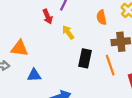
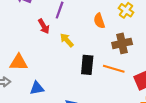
orange line: (110, 65) -> (114, 69), turned -48

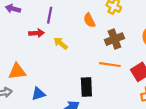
red arrow: (44, 26) -> (37, 33), turned -56
black rectangle: (87, 65) -> (86, 87), moved

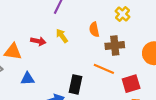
orange semicircle: (89, 20) -> (94, 30), moved
red arrow: (37, 33) -> (38, 41), moved

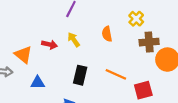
brown cross: (115, 45) -> (149, 42), moved
orange triangle: (13, 52) -> (23, 55), turned 30
black rectangle: (76, 84) -> (80, 75), moved

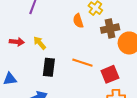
orange semicircle: (107, 34) -> (78, 21), moved
yellow arrow: (74, 40) -> (40, 43), moved

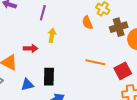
yellow arrow: (40, 43) -> (52, 35), moved, turned 56
black rectangle: (49, 67) -> (49, 77), moved

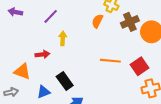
purple line: (43, 13) -> (51, 16), turned 35
orange semicircle: (87, 23) -> (97, 21), turned 56
black rectangle: (49, 77) -> (65, 81), turned -30

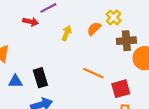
yellow arrow: (63, 38) -> (67, 33), moved
red arrow: (42, 54) -> (31, 22), moved

